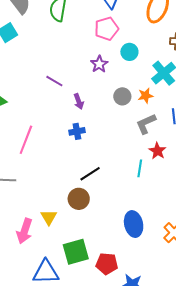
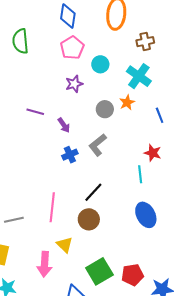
purple star: (99, 64) -> (74, 84), turned 30
gray L-shape: (146, 124) -> (98, 145), moved
pink line: (26, 140) -> (52, 207), moved
blue ellipse: (134, 224) -> (146, 215), moved

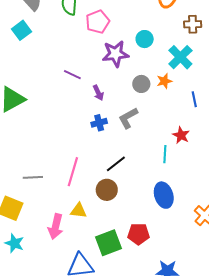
pink pentagon: (72, 48) -> (98, 22), moved
purple star: (74, 84) -> (115, 54), size x1.5
yellow triangle: (65, 245) -> (79, 211), turned -48
red pentagon: (133, 275) -> (139, 234), moved

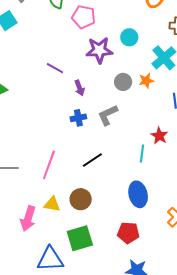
pink pentagon: (98, 22) -> (84, 17), turned 30
brown circle: (107, 190) -> (81, 199), moved
red pentagon: (139, 234) -> (128, 233), moved

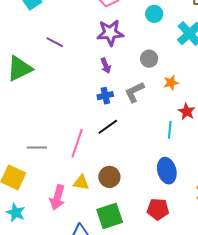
purple star: (99, 50) -> (110, 33), moved
purple line: (55, 68) -> (55, 42), moved
orange star: (146, 81) -> (171, 83), moved
black line: (92, 160) -> (108, 127), moved

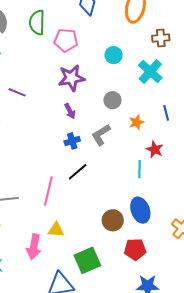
brown circle: (109, 177) -> (113, 220), moved

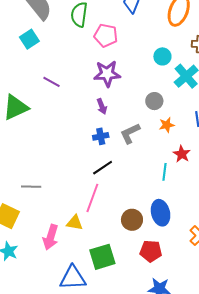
cyan circle: (114, 55) -> (162, 56), moved
gray circle: (112, 100) -> (154, 101), moved
pink line: (48, 191) -> (92, 198), moved

